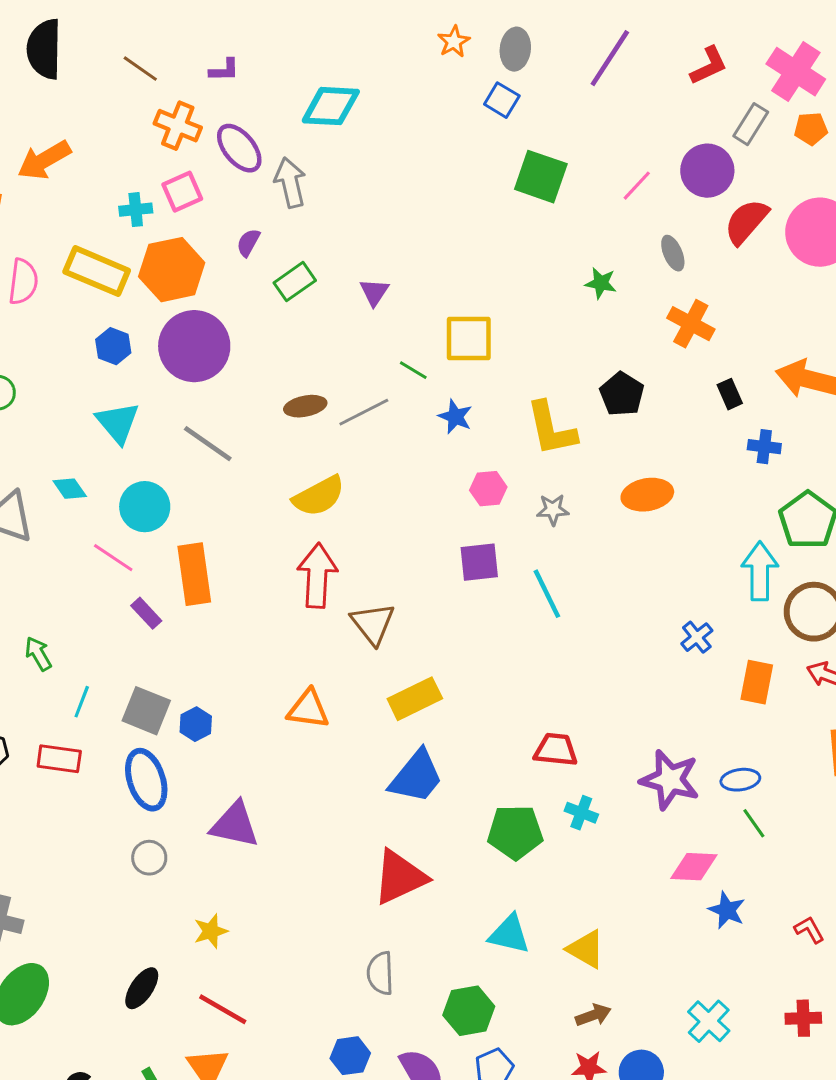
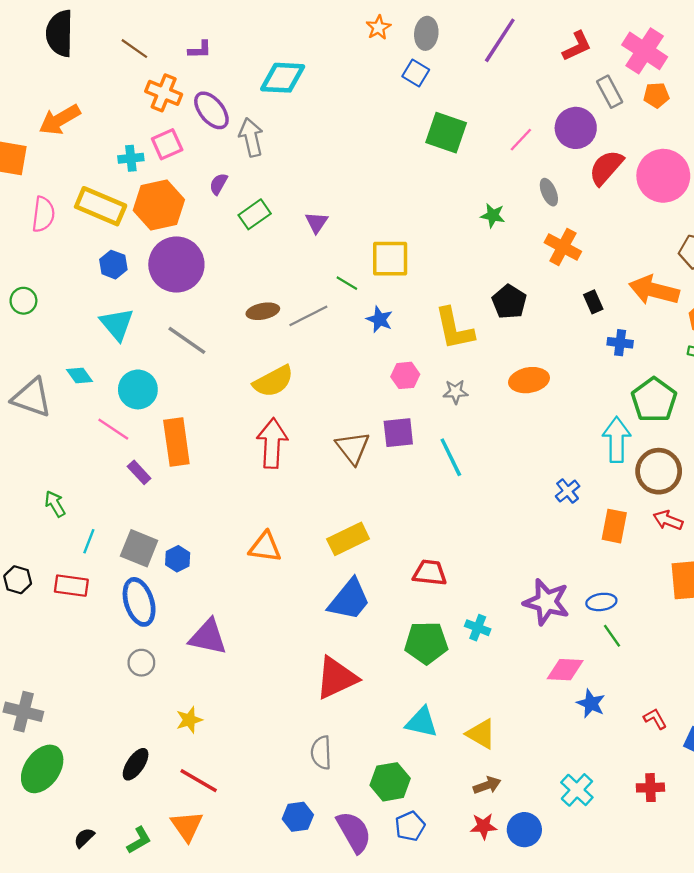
gray rectangle: (751, 124) -> (610, 92), turned -60
brown triangle: (373, 624) -> (353, 448), moved
red trapezoid: (556, 750) -> (430, 573), moved

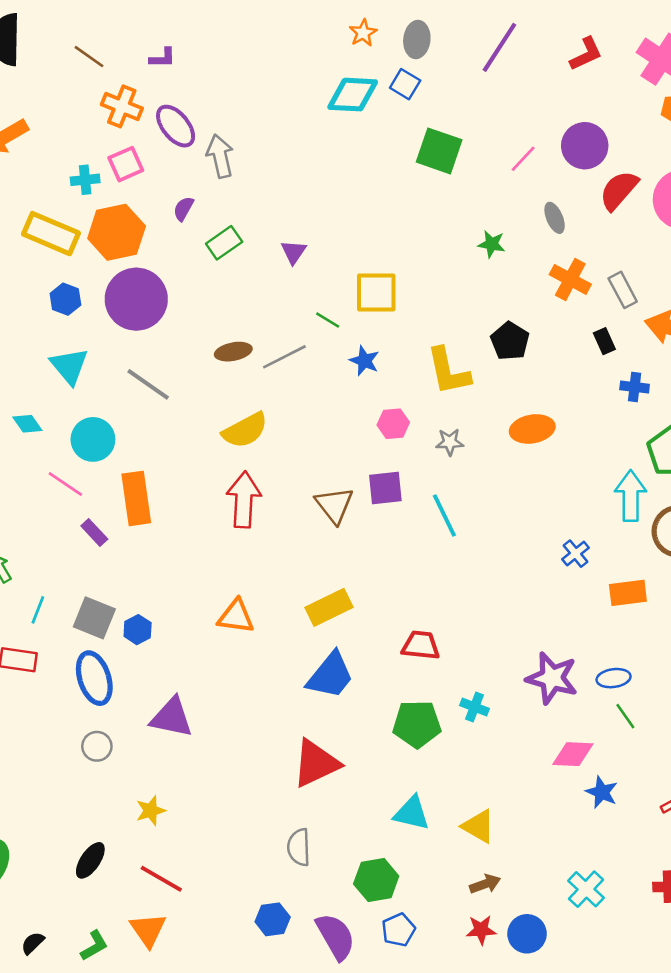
cyan diamond: (283, 78) -> (353, 95), moved
gray rectangle: (610, 92) -> (623, 290), moved
orange rectangle: (614, 526) -> (628, 593), turned 72

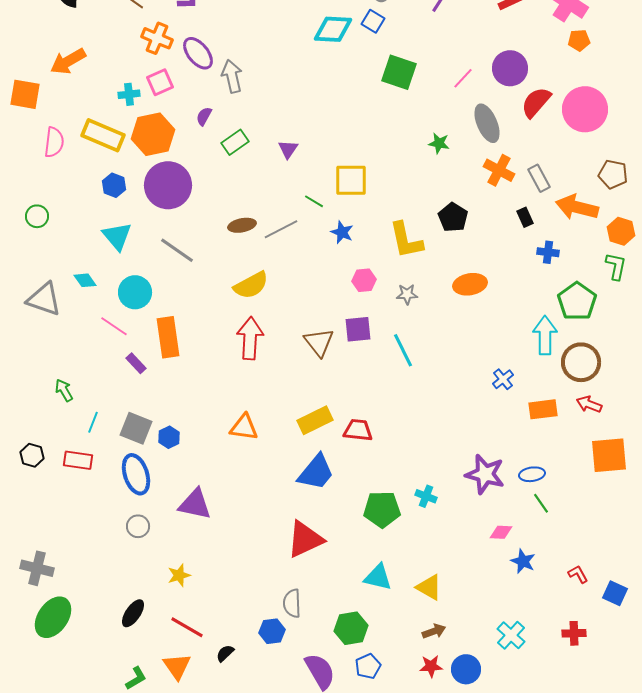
gray ellipse: (555, 218) -> (487, 123), size x1.6
red trapezoid: (421, 645) -> (358, 430), moved
pink diamond: (573, 754) -> (501, 532), size x0.7
blue hexagon: (273, 919) -> (272, 631), moved
black semicircle: (33, 943) -> (225, 653), moved

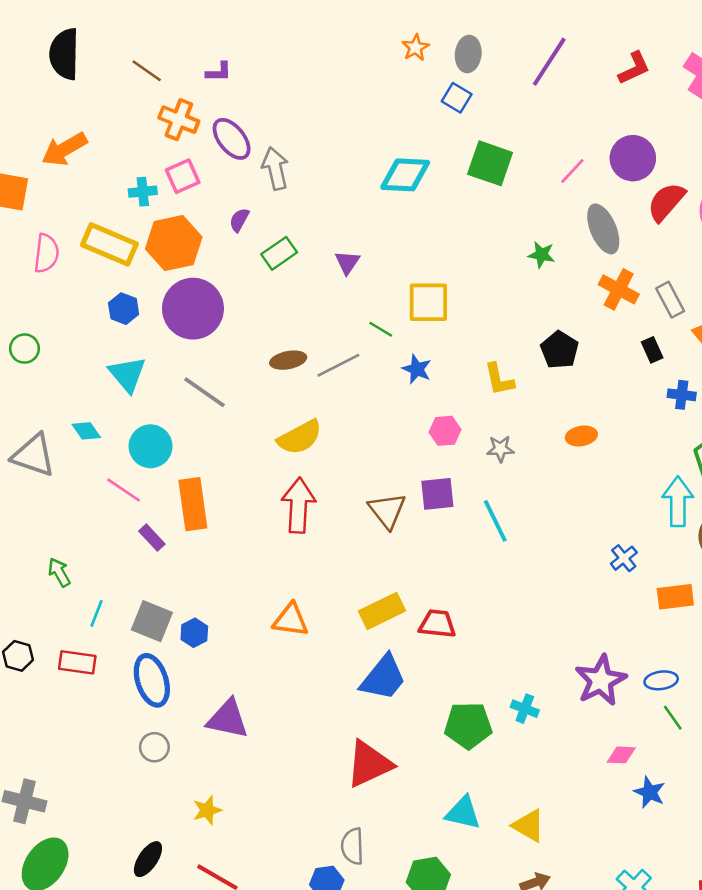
cyan diamond: (333, 29) -> (405, 175), moved
yellow L-shape: (406, 240) -> (499, 379), size x0.7
orange ellipse: (470, 284) -> (581, 436), size x0.7
purple star: (485, 474) -> (601, 680), turned 30

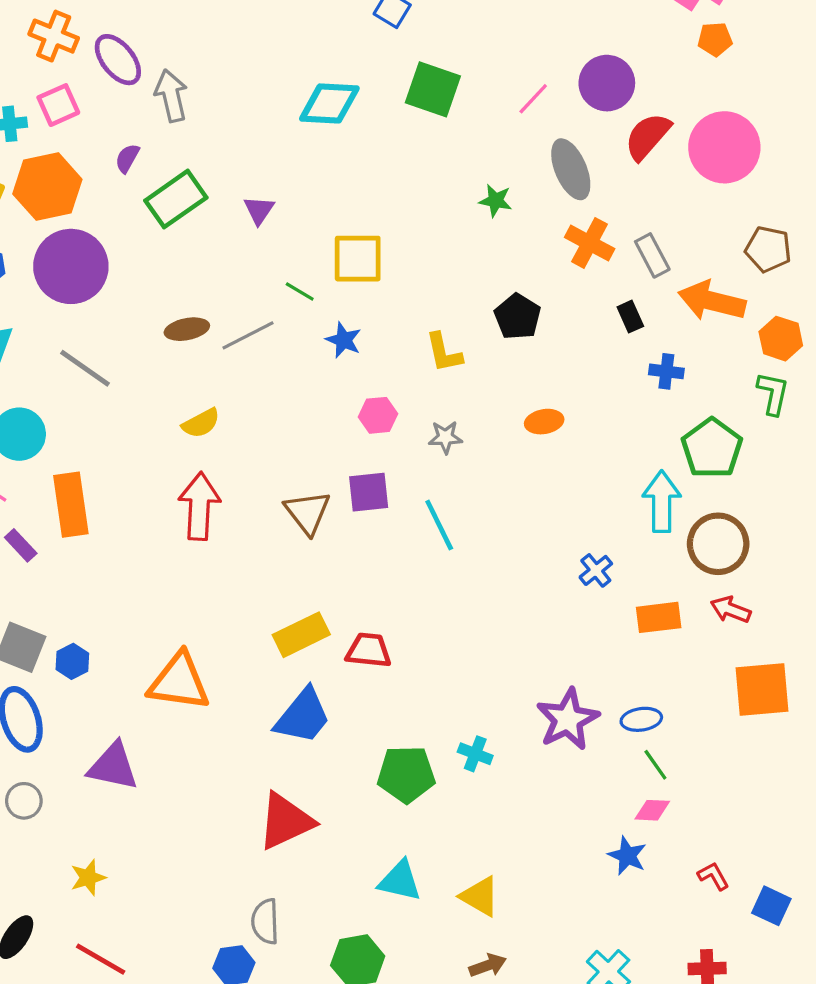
green rectangle: (279, 253) -> (176, 199), size x1.4
yellow semicircle: (300, 437) -> (201, 423), size x0.7
orange triangle: (291, 620) -> (179, 682), moved, size x1.4
pink diamond: (621, 755) -> (652, 810), moved

